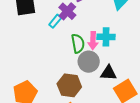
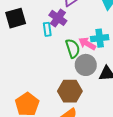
cyan rectangle: (55, 21) -> (47, 29), turned -40
pink arrow: (93, 41) -> (87, 44), turned 126

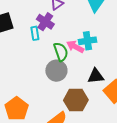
gray circle: (86, 65) -> (56, 71), moved
brown hexagon: (70, 91) -> (76, 100), moved

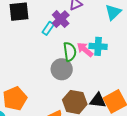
cyan rectangle: (35, 33) -> (48, 28), turned 32
black triangle: (96, 76) -> (98, 100), moved

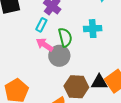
cyan rectangle: (48, 28) -> (41, 25), moved
pink arrow: (85, 50) -> (45, 45), moved

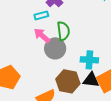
cyan rectangle: (41, 25) -> (41, 15), turned 40
cyan cross: (93, 29) -> (89, 60), moved

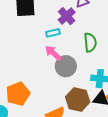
green semicircle: (63, 31) -> (90, 42), moved

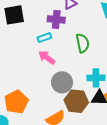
purple cross: (67, 16) -> (56, 19), turned -36
gray circle: (66, 66) -> (62, 82), moved

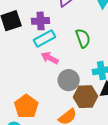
purple cross: (56, 19) -> (41, 21), moved
cyan rectangle: (44, 38) -> (44, 39), size x1.5

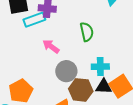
cyan rectangle: (44, 39) -> (34, 20), moved

